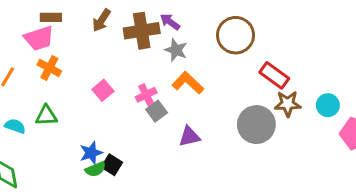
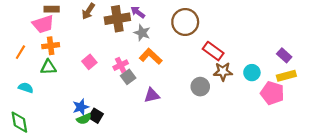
orange cross: (49, 68) -> (51, 46), turned -35
green triangle: (46, 116) -> (48, 67), moved
gray circle: (256, 125) -> (200, 87), size x0.7

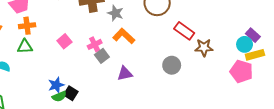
brown star: (223, 72) -> (204, 48), moved
cyan circle: (252, 73) -> (245, 44), moved

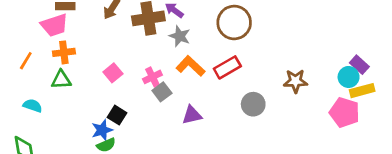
red rectangle: (184, 31) -> (227, 67), moved, turned -66
black square: (71, 93) -> (117, 115), moved

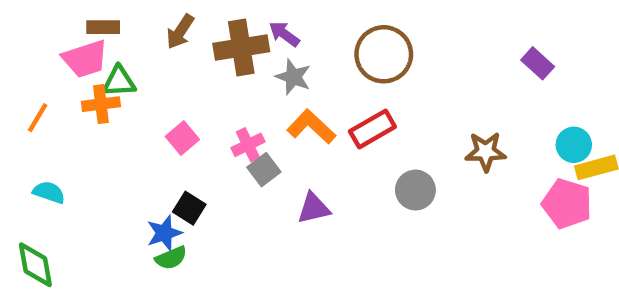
purple rectangle: (359, 65) -> (538, 63), moved
green triangle: (61, 80) -> (119, 81), moved

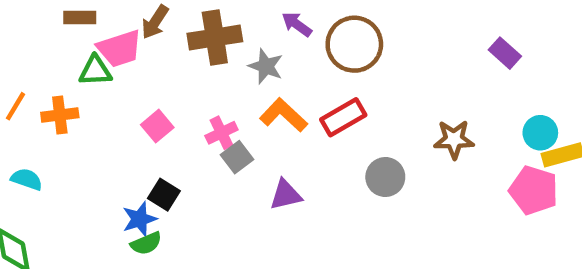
purple arrow: (284, 34) -> (297, 24), moved
pink trapezoid: (85, 59) -> (120, 49), moved
orange cross: (101, 104) -> (60, 115), moved

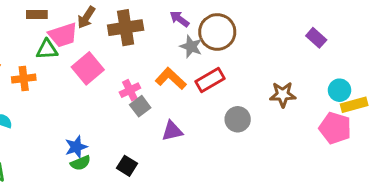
gray star: (266, 66) -> (191, 47), moved
pink square: (157, 126) -> (88, 68), moved, size x1.5
black square: (164, 195) -> (127, 166), moved

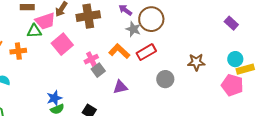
purple rectangle: (316, 38) -> (231, 23), moved

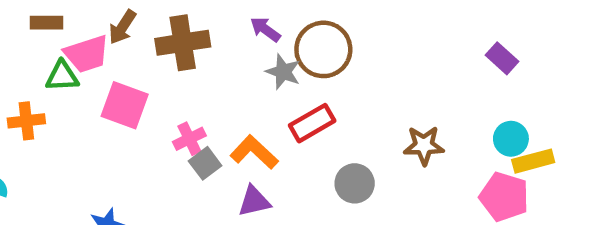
pink square: (62, 44) -> (125, 105), turned -30
orange L-shape: (119, 51) -> (254, 152), moved

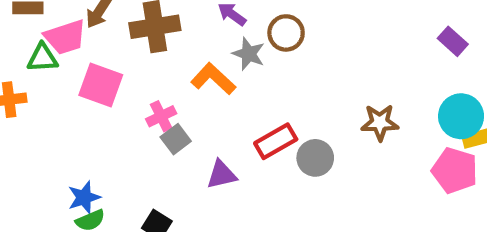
brown circle: (323, 49) -> (286, 33), size x0.7
red rectangle: (312, 123) -> (276, 141), moved
cyan circle: (511, 139) -> (461, 116), size x1.4
orange L-shape: (254, 152) -> (213, 79), moved

